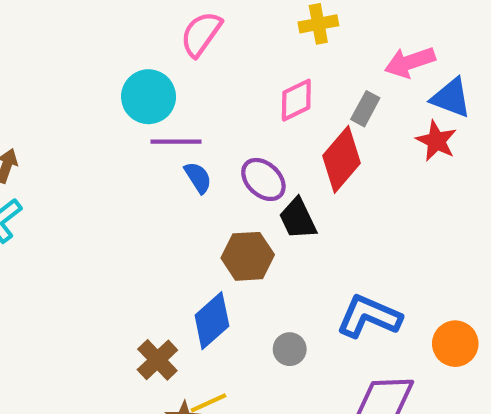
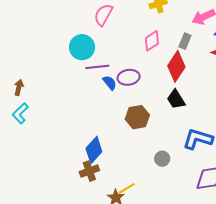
purple ellipse: (263, 179) -> (129, 77), moved, turned -45
black trapezoid: (298, 219) -> (176, 99), moved
blue diamond: (212, 321) -> (94, 150), moved
brown cross: (157, 360) -> (89, 171), moved, turned 30

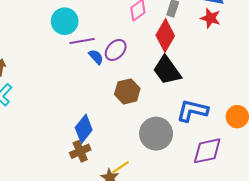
purple ellipse: (129, 77) -> (116, 50), turned -35
black trapezoid: (176, 99) -> (167, 70), size x1.4
gray circle: (162, 159) -> (156, 134), size x2.0

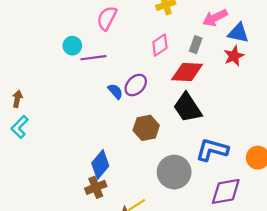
red star: (210, 18) -> (234, 56), turned 30
cyan circle: (65, 21) -> (72, 46), moved, size x0.7
red diamond: (165, 35) -> (187, 72), turned 60
purple line: (82, 41) -> (93, 58), moved

